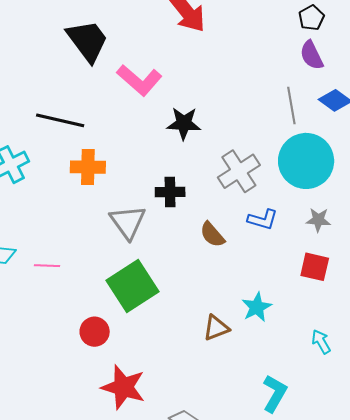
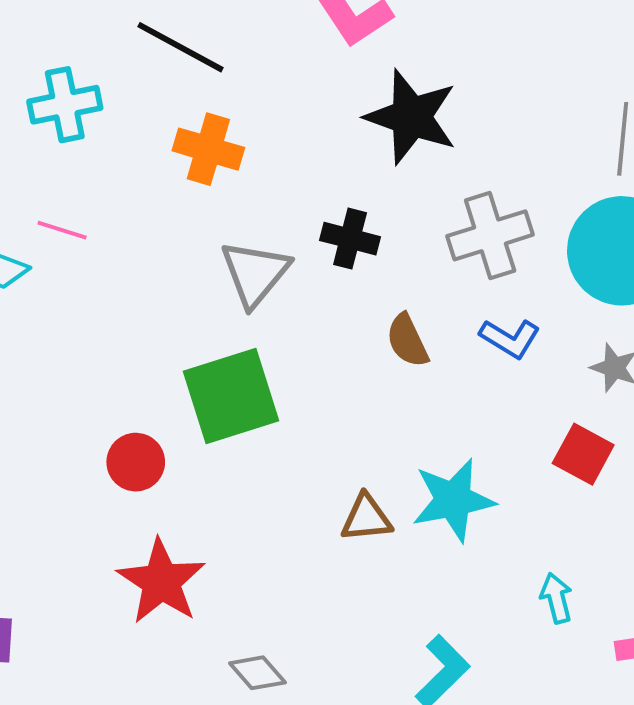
black star: (184, 123) -> (411, 117), size x1.4
pink line: (47, 266) -> (62, 230), moved
cyan star: (257, 307) -> (453, 500), size x1.4

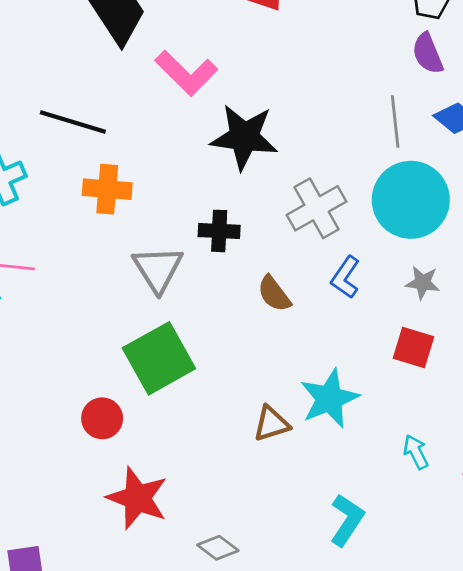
blue L-shape: (510, 338) -> (345, 277), turned 105

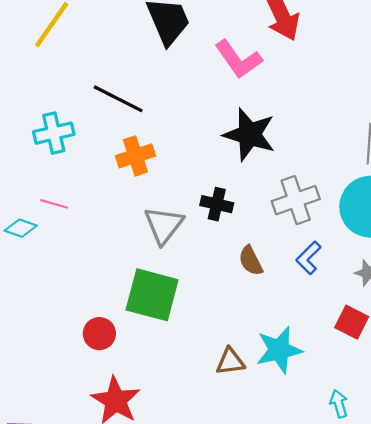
pink L-shape: (186, 73) -> (238, 59), moved
orange cross: (107, 189) -> (135, 156), turned -33
green square: (159, 358) -> (152, 295), turned 34

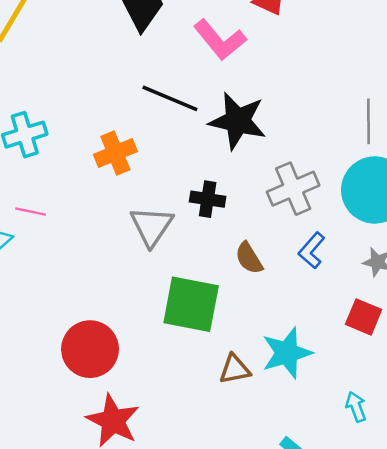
black line: (118, 99) -> (170, 98), moved
green square: (152, 295) -> (191, 304), moved
red circle: (99, 334) -> (90, 349), size x1.6

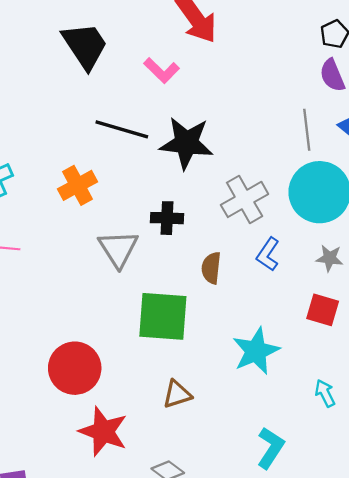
pink L-shape: (220, 40) -> (162, 70), size x0.7
brown semicircle: (249, 258) -> (211, 268), turned 44
brown triangle: (235, 369) -> (177, 394), moved

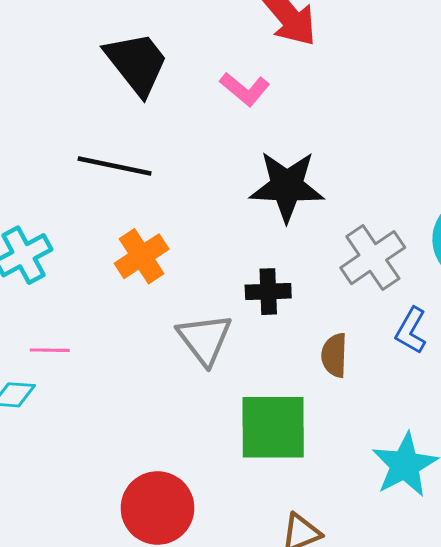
black line: (122, 129) -> (115, 166), moved

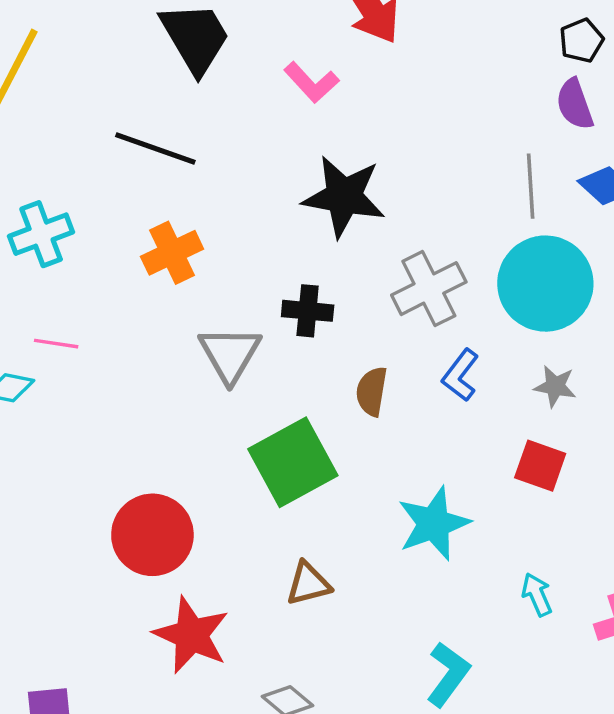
green square: (273, 427) -> (293, 462), turned -36

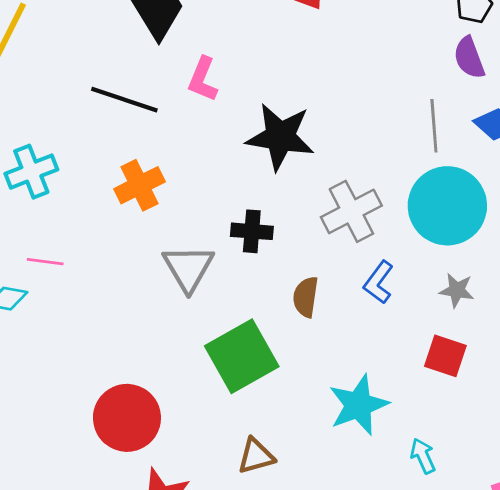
pink L-shape: (311, 82) -> (203, 79), moved, turned 66
cyan arrow: (537, 594) -> (423, 456), moved

